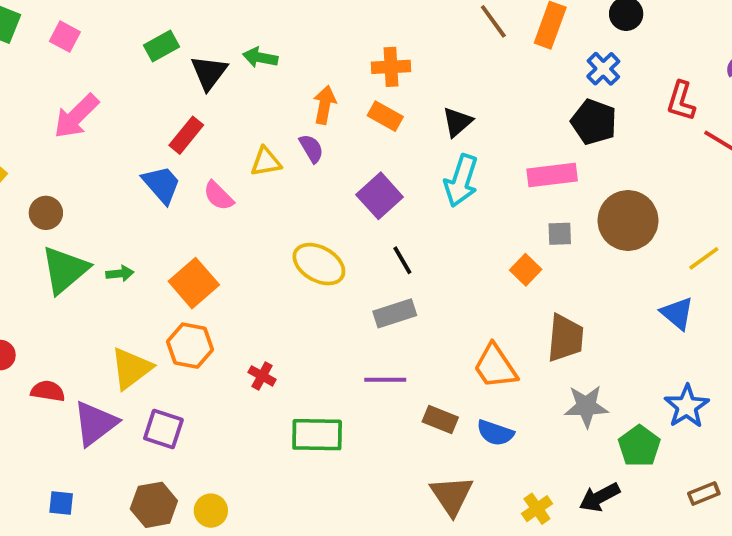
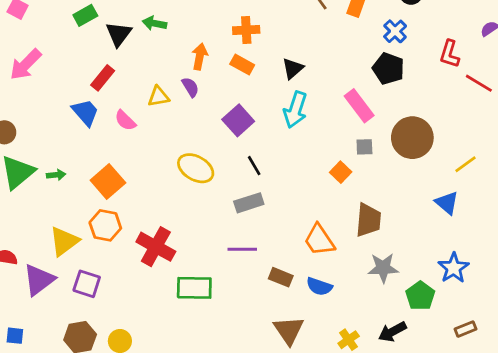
pink rectangle: (552, 175) -> (359, 106), turned 60
red cross: (262, 376) -> (156, 247), size x2.0

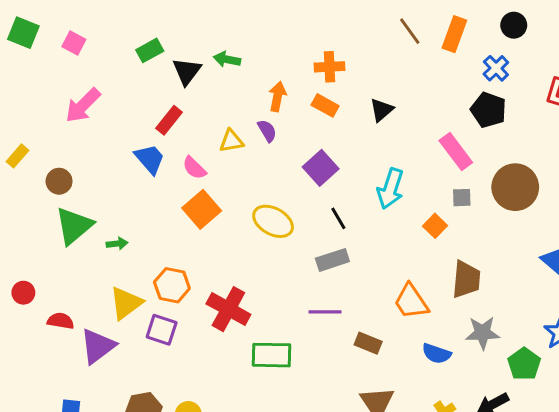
cyan arrow: (295, 110) -> (390, 189), moved
green arrow: (56, 175) -> (117, 244), moved
orange square: (108, 182) -> (202, 209), moved
purple square: (87, 284) -> (162, 330), moved
blue semicircle: (319, 287) -> (436, 354), moved

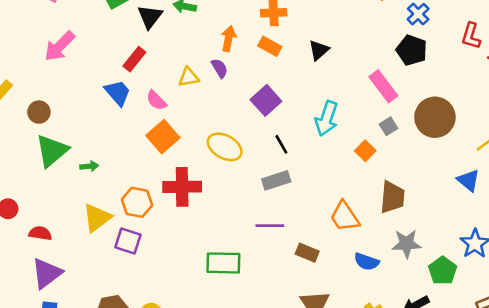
gray square: (462, 198) -> (388, 126), turned -30
red cross: (228, 309) -> (182, 187), moved, turned -30
purple triangle: (98, 346) -> (47, 273), moved

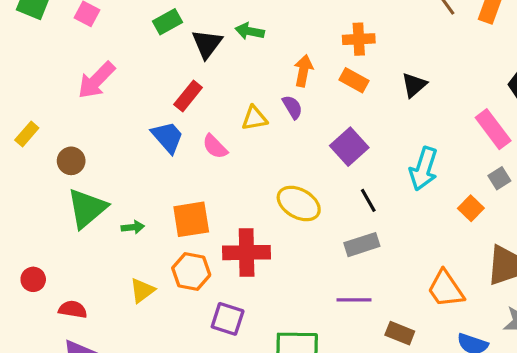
orange square: (163, 137) -> (191, 219), moved, turned 32
yellow triangle: (97, 218) -> (142, 290), size x0.7
purple square: (128, 241) -> (228, 319), moved

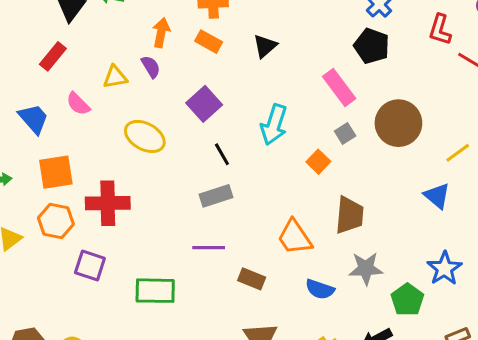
blue trapezoid: (168, 137) -> (34, 119), moved
yellow ellipse: (299, 204) -> (145, 136), moved

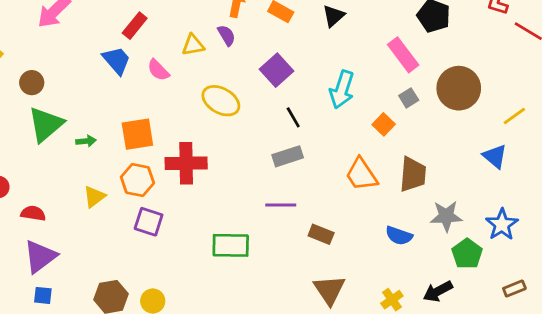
blue trapezoid: (34, 119) -> (117, 60), moved
orange trapezoid: (295, 237) -> (361, 174), moved
purple square: (90, 266) -> (149, 222), moved
gray star: (366, 268) -> (446, 216), moved
blue semicircle: (320, 289) -> (399, 236), moved

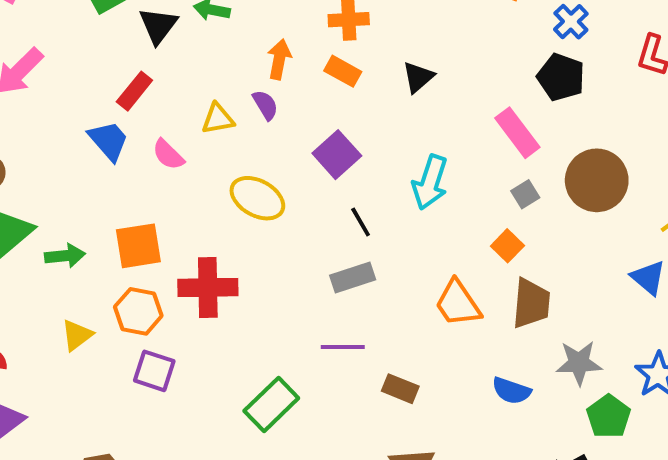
orange square: (384, 124) -> (507, 246), moved
green arrow: (86, 141) -> (65, 256), size x1.4
green rectangle: (231, 245) -> (271, 405), turned -45

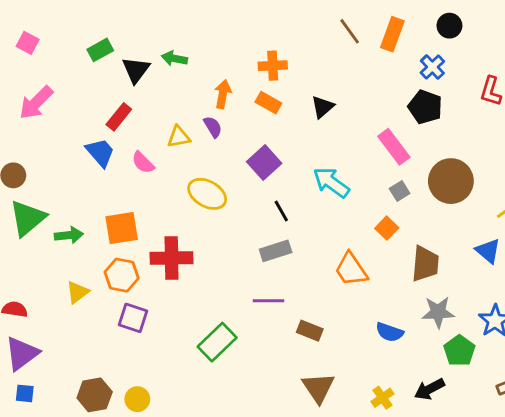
cyan arrow: (430, 182) -> (331, 182), turned 108
brown trapezoid: (531, 303) -> (425, 264), moved

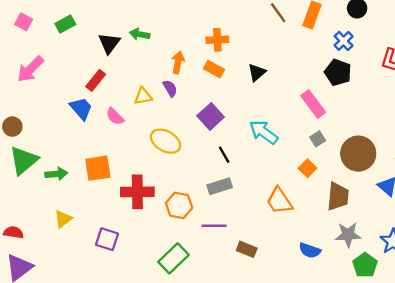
green rectangle: (100, 50) -> (65, 24), moved
brown circle: (451, 181) -> (358, 154), moved
orange hexagon: (122, 275) -> (179, 205), moved

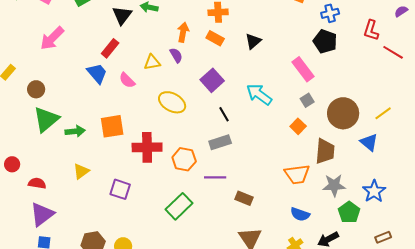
blue cross: (344, 41) -> (330, 13), turned 30
orange trapezoid: (279, 201) -> (297, 174), moved, turned -64
blue semicircle: (310, 250) -> (300, 214), moved

